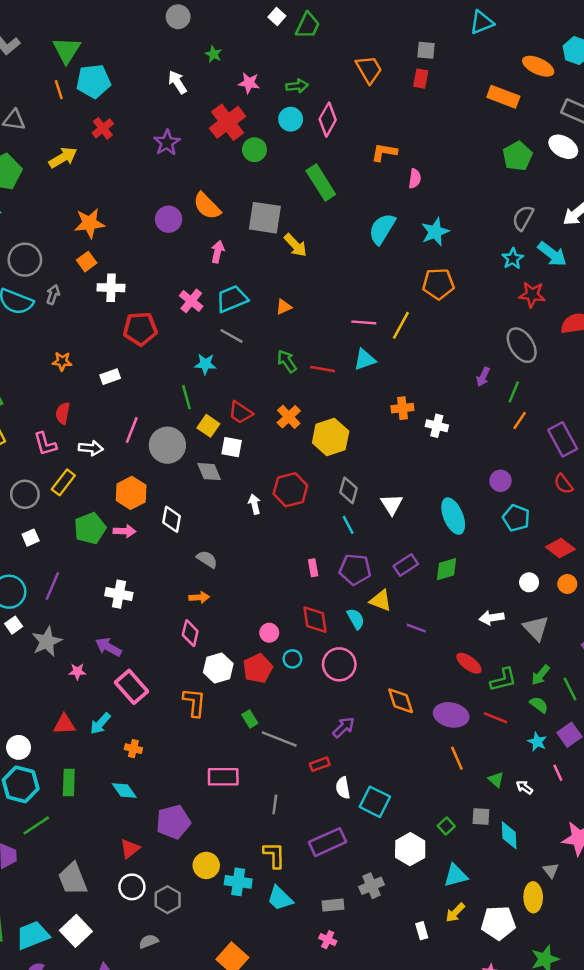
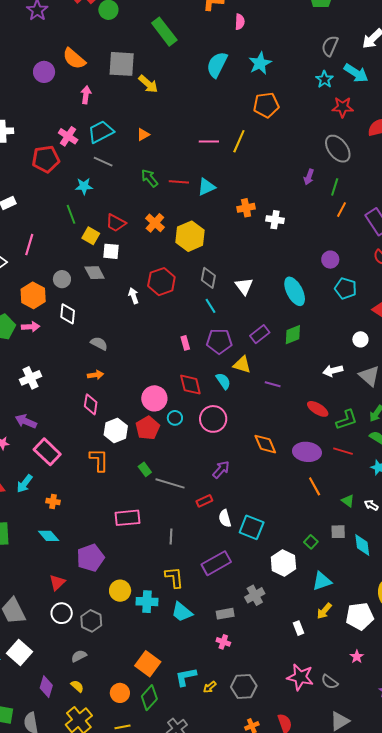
red pentagon: (140, 329) -> (46, 159), moved
cyan triangle: (365, 360) -> (206, 187), moved
gray circle: (167, 445) -> (62, 279), moved, size x0.6
white cross: (119, 594) -> (30, 378), turned -30
pink circle: (269, 633) -> (154, 398), size x1.6

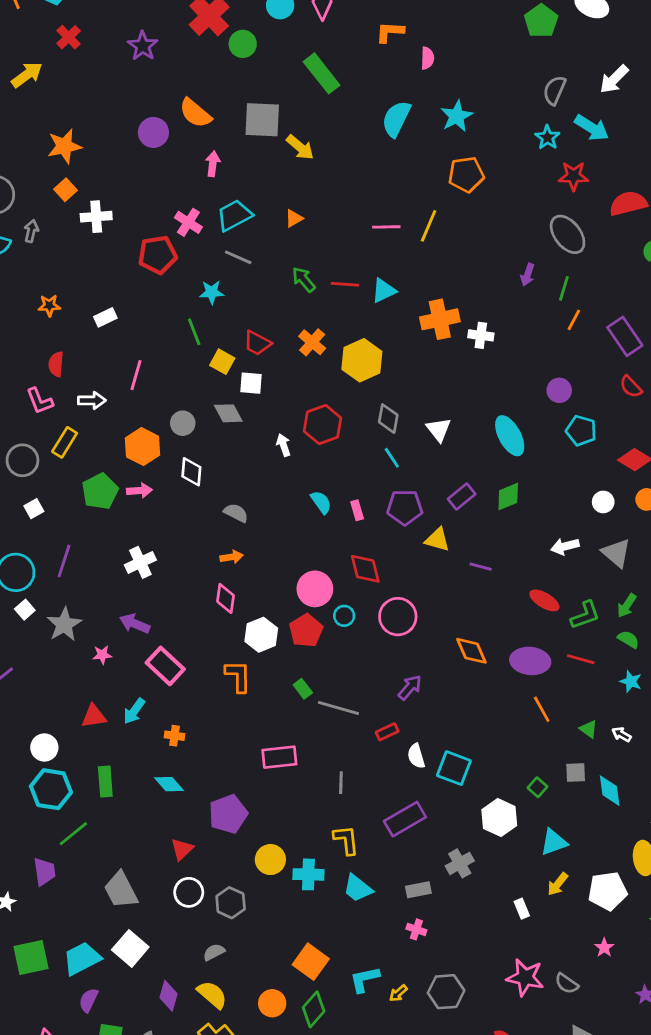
orange cross: (246, 208) -> (440, 319), size x1.5
cyan semicircle: (223, 381) -> (321, 502), moved
yellow semicircle: (77, 686) -> (212, 995), size x1.6

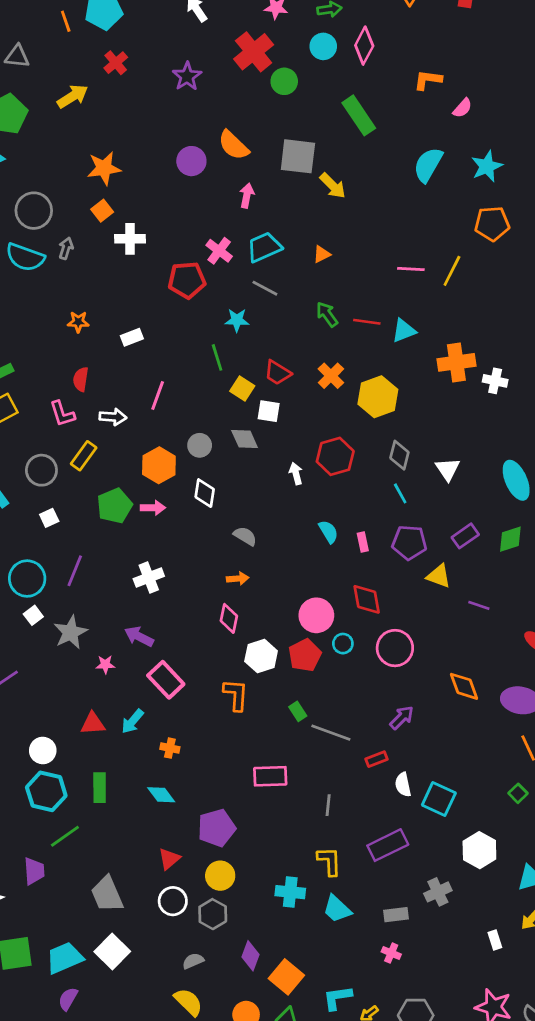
pink semicircle: (427, 58) -> (462, 108), turned 35
green square: (537, 787) -> (518, 793), moved
yellow circle: (270, 860) -> (220, 876), moved
purple diamond: (169, 996) -> (250, 956), moved

